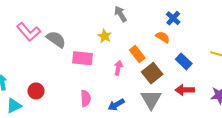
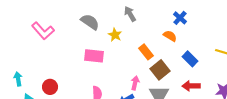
gray semicircle: (56, 39) -> (90, 22), moved
pink arrow: (118, 68) -> (135, 83), moved

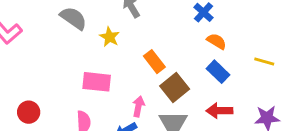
orange semicircle: (170, 36) -> (217, 41), moved
pink rectangle: (94, 56) -> (97, 82), moved
red circle: (50, 87) -> (29, 112), moved

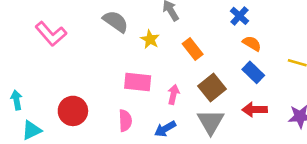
orange rectangle: (154, 62) -> (193, 49), moved
pink arrow: (138, 106) -> (173, 94), moved
red circle: (29, 112) -> (73, 111), size x1.4

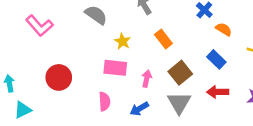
yellow star: (150, 39) -> (123, 41), moved
orange semicircle: (252, 43) -> (224, 29), moved
red circle: (73, 111) -> (59, 77), moved

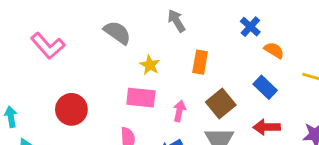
orange rectangle: (163, 39) -> (200, 62), turned 48

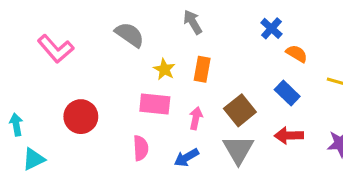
orange rectangle: (200, 62) -> (202, 69), moved

